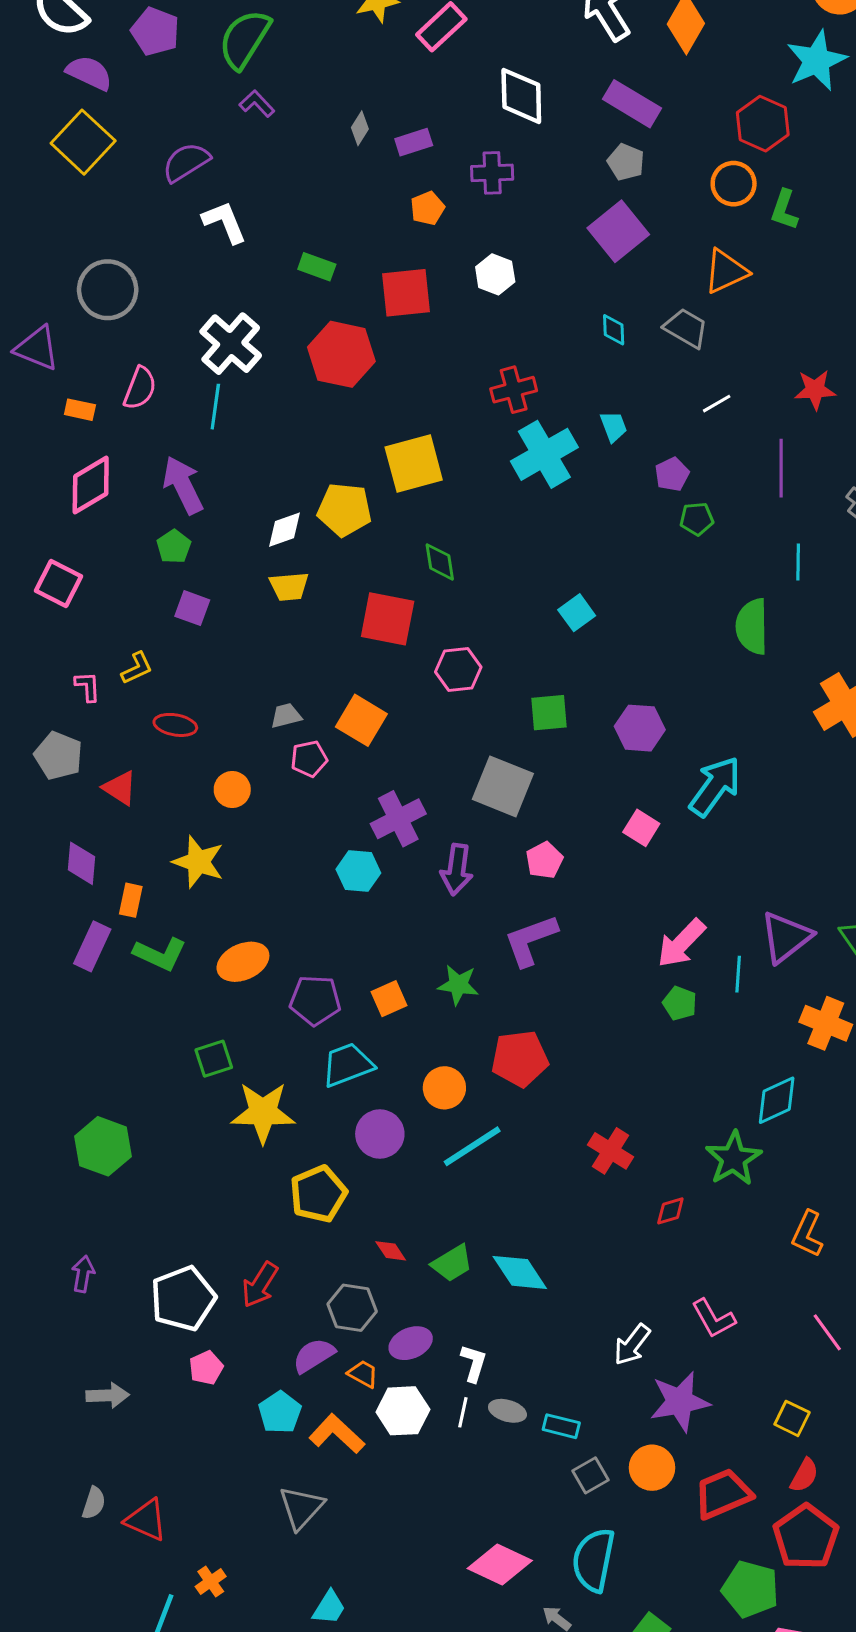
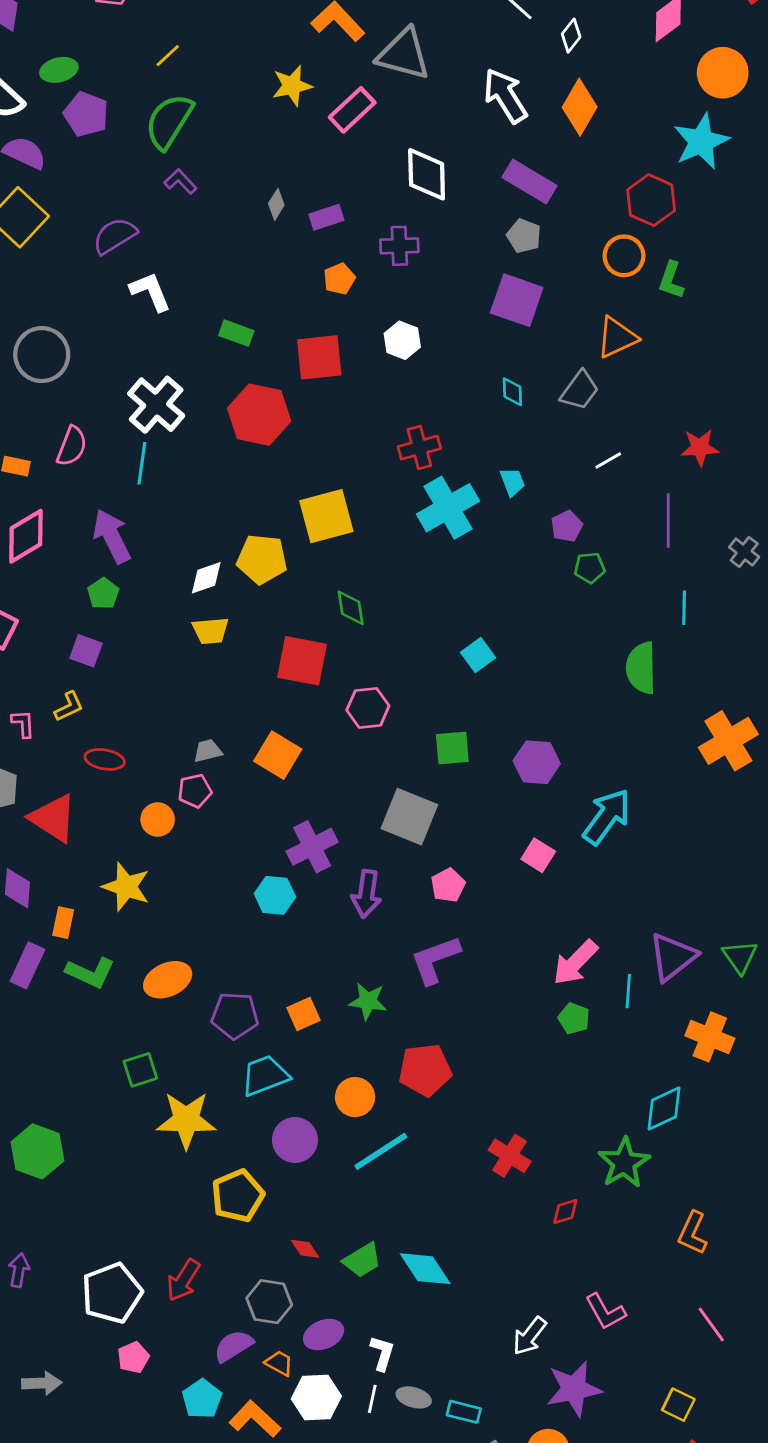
purple square: (618, 231) -> (517, 300), turned -32
gray trapezoid: (686, 328) -> (580, 390), turned 96
purple square: (192, 608) -> (86, 651), moved
pink pentagon: (309, 759) -> (195, 791), moved
red triangle: (120, 788) -> (53, 818), size x1.5

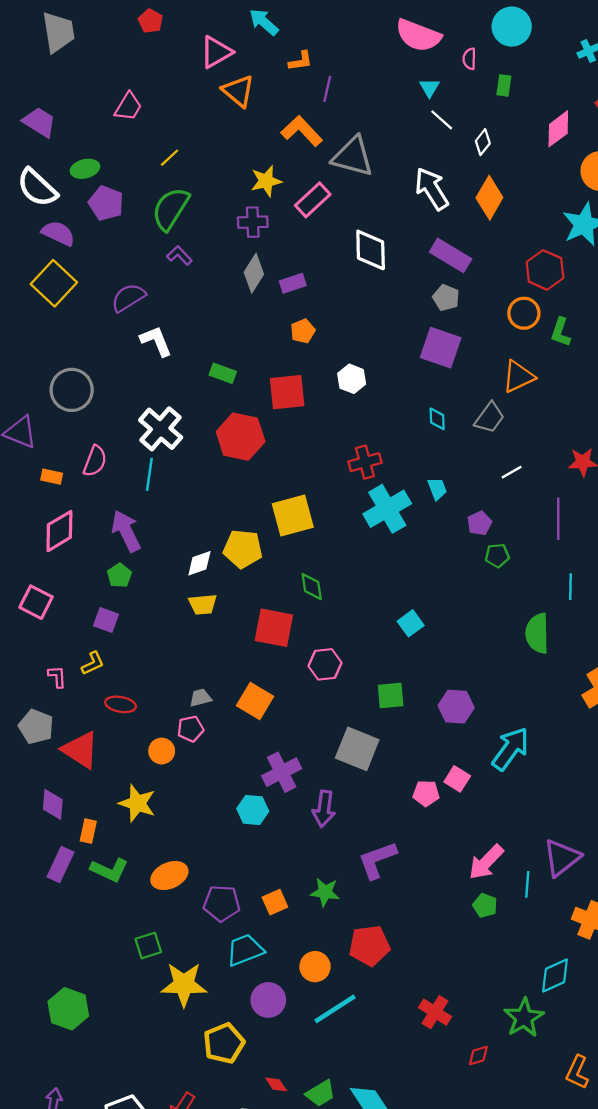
gray diamond: (276, 204) -> (254, 273), size x1.6
purple cross: (399, 246) -> (253, 222), moved
pink pentagon: (448, 885) -> (426, 793), moved, turned 30

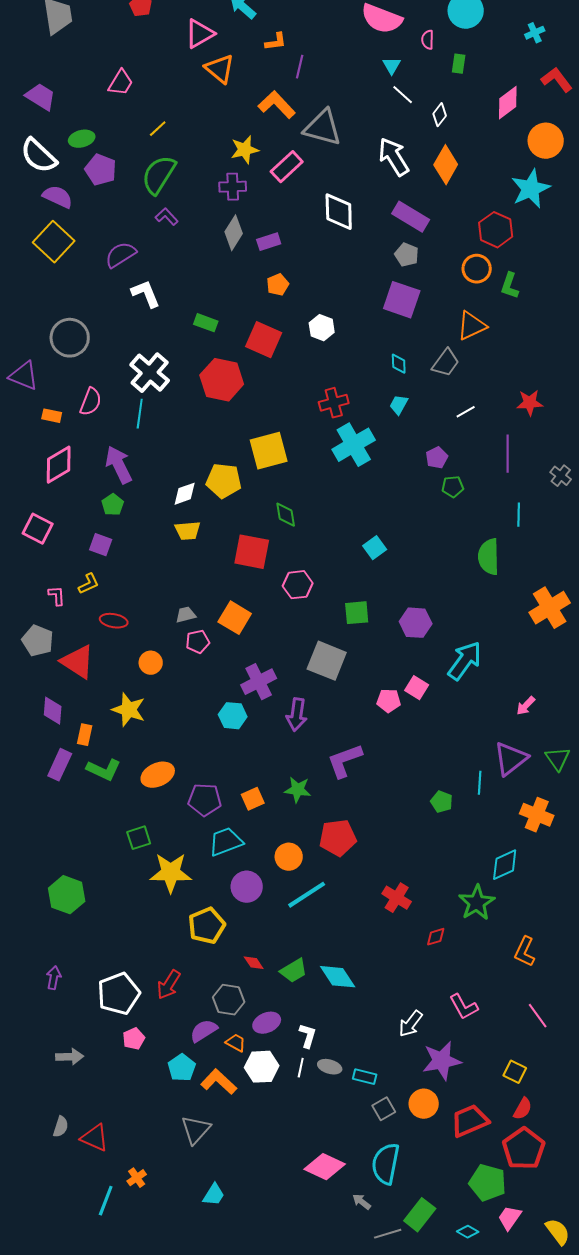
red square: (287, 392) -> (264, 340), turned 30
cyan trapezoid: (437, 489) -> (399, 405), moved, turned -130
pink pentagon: (191, 729) -> (198, 642), moved
pink arrow: (486, 862) -> (526, 706), moved, size x0.6

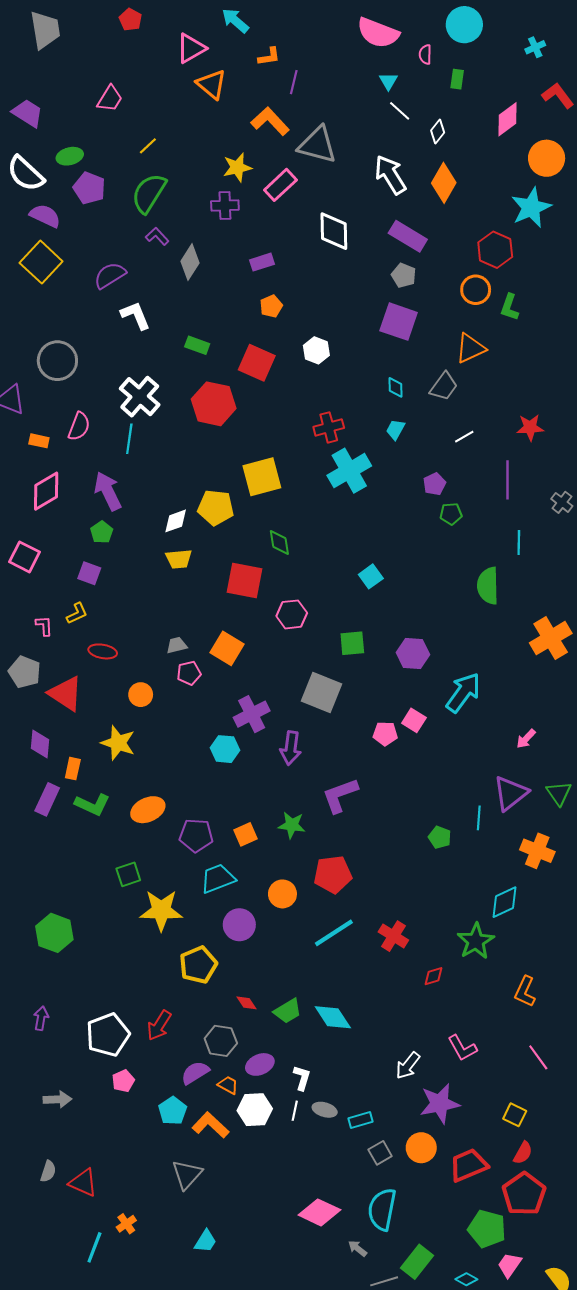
gray diamond: (234, 233) -> (190, 262), moved
cyan line: (307, 895) -> (334, 933), moved
cyan rectangle: (365, 1077) -> (361, 1120), turned -30

